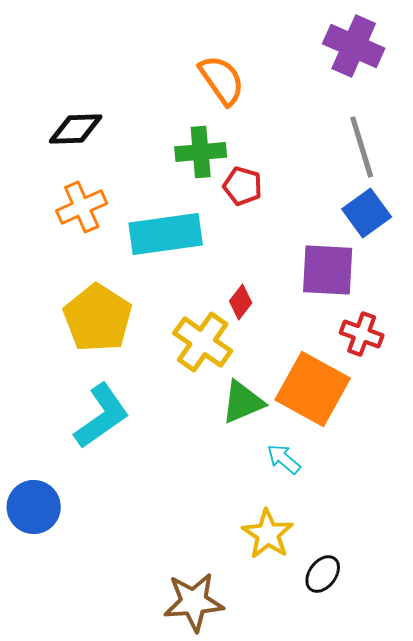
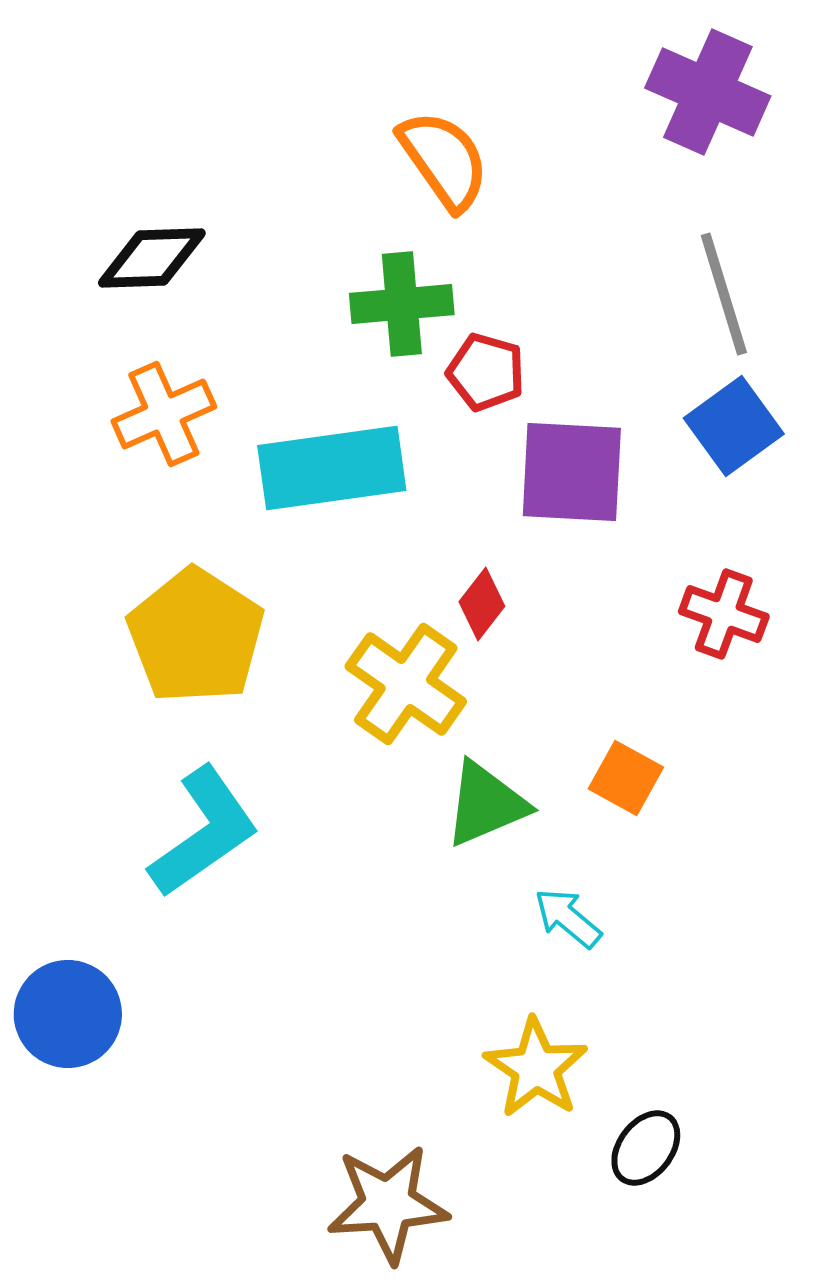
purple square: (328, 270) -> (572, 472), moved
red cross: (362, 334) -> (724, 614), moved
orange square: (313, 389) -> (626, 778), size x0.5

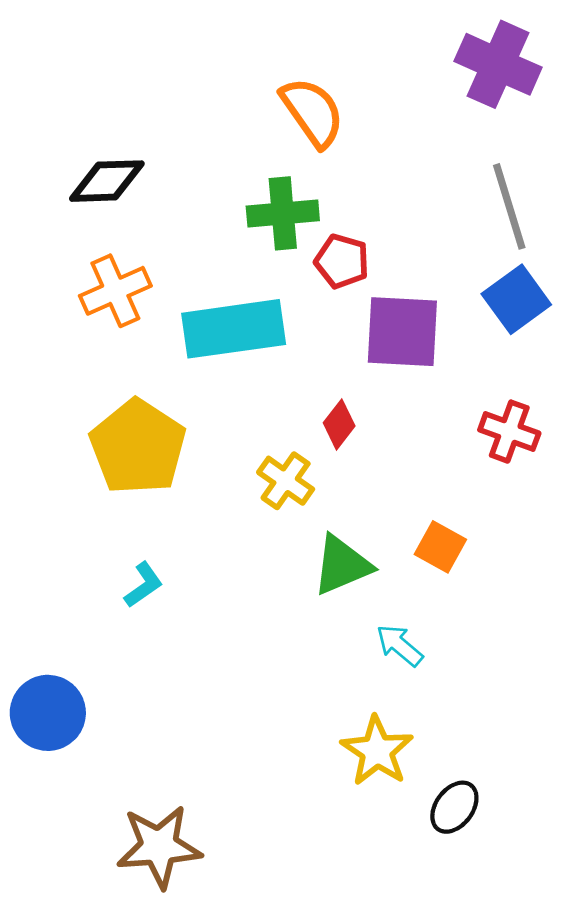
yellow cross: (406, 684) -> (286, 481), size x0.7
cyan L-shape: (204, 832) -> (144, 585), size x0.5
brown star: (388, 1204) -> (159, 847), moved

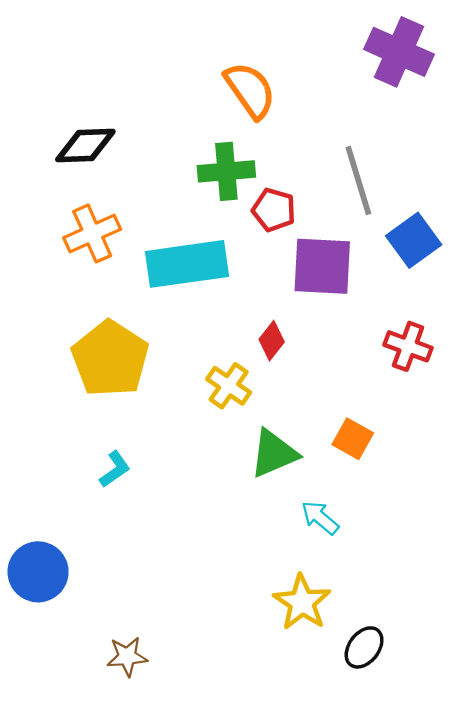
gray line: (509, 206) -> (358, 180), moved
brown star: (159, 847) -> (127, 656), moved, size x0.6

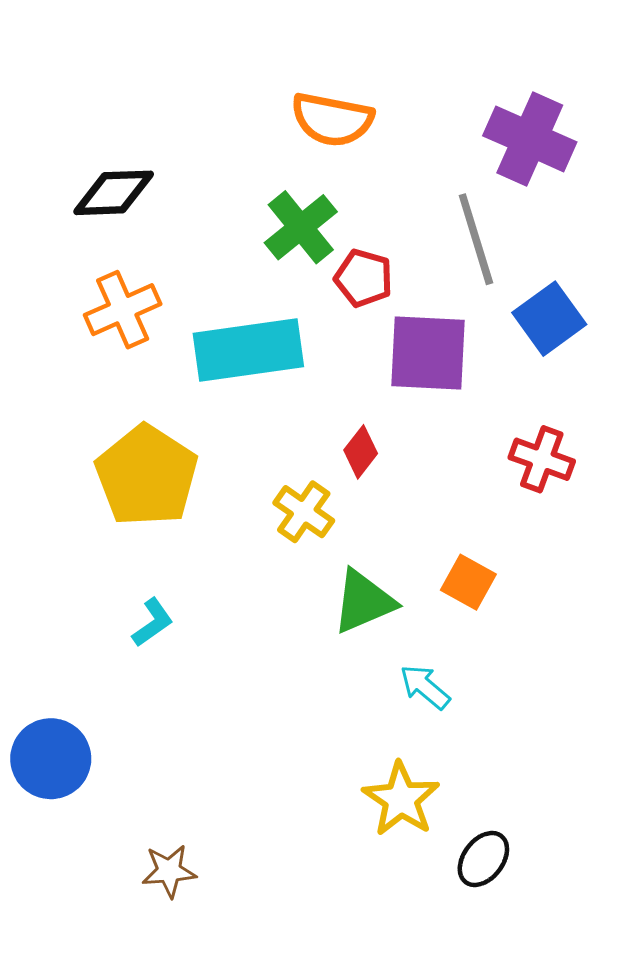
purple cross: (399, 52) -> (530, 139), moved
orange semicircle: (250, 90) -> (332, 119), turned 136
green cross: (226, 171) -> (301, 227), turned -34

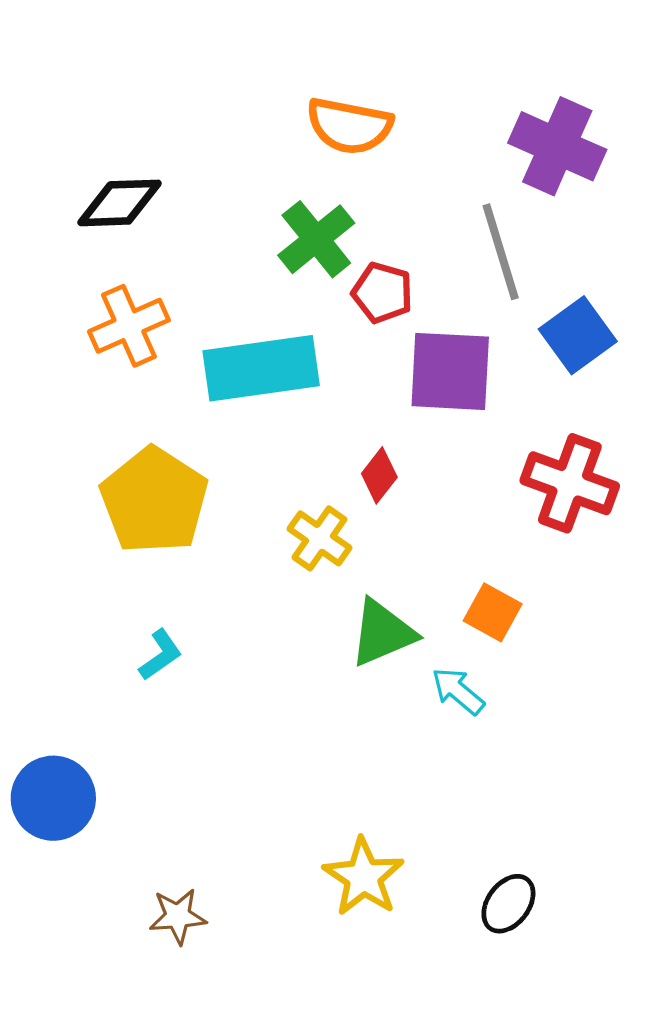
red cross: (542, 459) -> (570, 483), size x1.4
cyan arrow: (425, 687) -> (458, 691), moved
yellow star: (401, 799) -> (364, 877), moved

